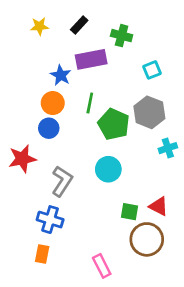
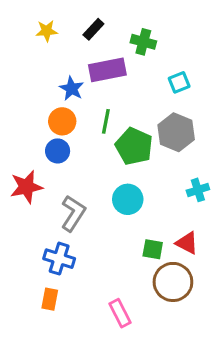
cyan cross: (168, 148) -> (198, 190), moved

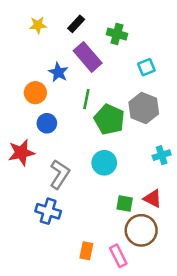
purple rectangle: (107, 70) -> (88, 57), turned 60
orange circle: (62, 121) -> (35, 93), moved
orange rectangle: (50, 299) -> (86, 251), moved
pink rectangle: (120, 313) -> (118, 256), moved

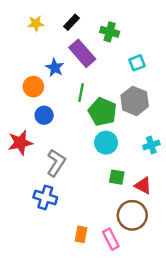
cyan circle: (104, 163) -> (106, 143), moved
green square: (125, 204) -> (117, 177), moved

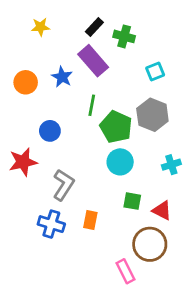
black rectangle: (71, 22) -> (94, 27), moved
orange circle: (33, 87) -> (26, 82), moved
orange rectangle: (81, 234) -> (90, 220), moved

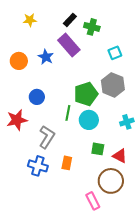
green line: (92, 105) -> (68, 113), moved
green pentagon: (116, 127) -> (86, 94), turned 30

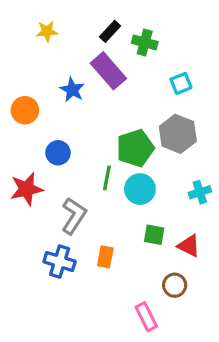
orange circle: (19, 61) -> (25, 110), moved
brown circle: (111, 181) -> (175, 285), size x0.6

